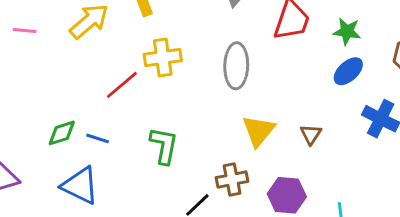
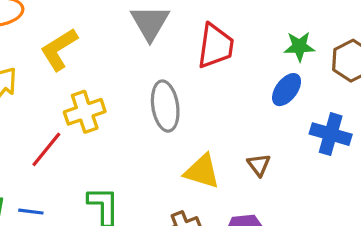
green star: (347, 31) -> (299, 46), moved
yellow triangle: (259, 131) -> (202, 171), turned -42

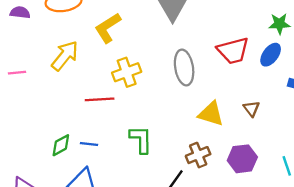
red trapezoid: (216, 46) -> (233, 51), moved, turned 68
red line: (46, 149) -> (100, 99), turned 48

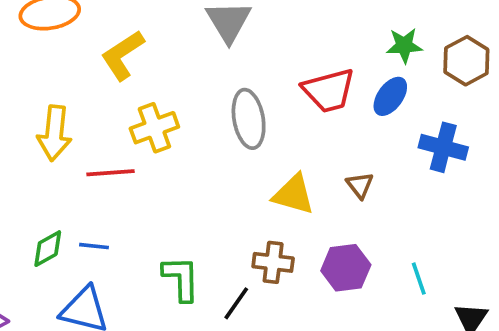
yellow arrow: (65, 56) -> (54, 133), moved, turned 148
green L-shape: (141, 139) -> (181, 278), moved
brown cross: (198, 155) -> (273, 262), turned 30

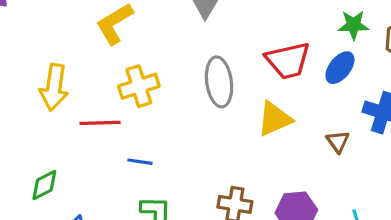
brown triangle: (360, 185) -> (338, 142), moved
yellow triangle: (294, 194) -> (275, 119), moved, turned -42
blue line: (94, 246) -> (140, 162), moved

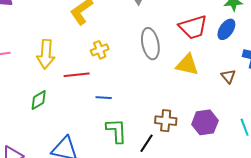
yellow cross: (139, 86) -> (100, 50), size x0.7
yellow triangle: (275, 119) -> (187, 65), turned 40
green diamond: (44, 185) -> (39, 100), moved

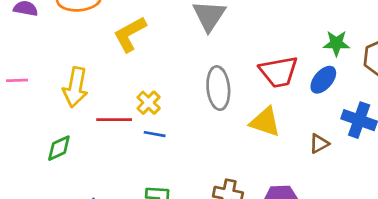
yellow cross: (100, 50) -> (149, 103), moved, turned -30
brown triangle: (228, 76) -> (319, 144), turned 35
blue line: (104, 98) -> (155, 134), moved

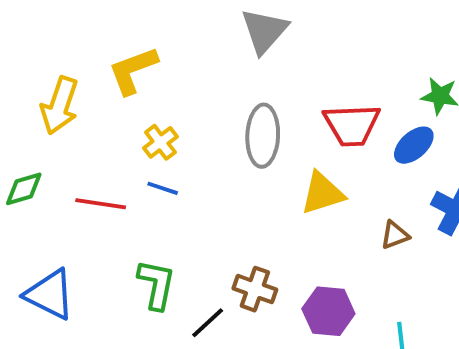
yellow L-shape: (130, 34) -> (133, 70), moved
red line: (114, 120) -> (101, 204), moved
yellow triangle: (265, 122) -> (322, 193), turned -44

